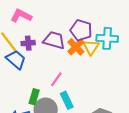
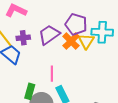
purple trapezoid: (54, 40) -> (49, 35), turned -50
pink line: (56, 79) -> (52, 74), turned -35

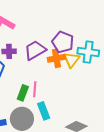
orange cross: (71, 41) -> (56, 58), turned 30
green rectangle: (30, 91) -> (23, 93), moved

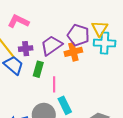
yellow triangle: (72, 60) -> (100, 29), moved
green rectangle: (23, 93) -> (38, 69), moved

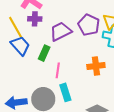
purple cross: (26, 49) -> (35, 19), moved
orange cross: (73, 52) -> (96, 66), moved

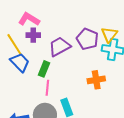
pink line: (58, 70) -> (47, 88), moved

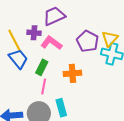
pink L-shape: (29, 19) -> (51, 43), moved
purple trapezoid: (60, 47) -> (54, 16), moved
orange cross: (96, 80) -> (72, 73), moved

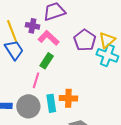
green rectangle: (42, 67) -> (47, 61), moved
orange cross: (72, 73) -> (68, 98), moved

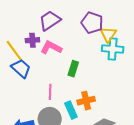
purple pentagon: (85, 40) -> (92, 23), moved
green rectangle: (47, 61) -> (73, 69), moved

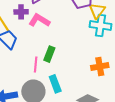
green rectangle: (73, 69) -> (49, 54), moved
orange cross: (86, 101) -> (100, 67), moved

